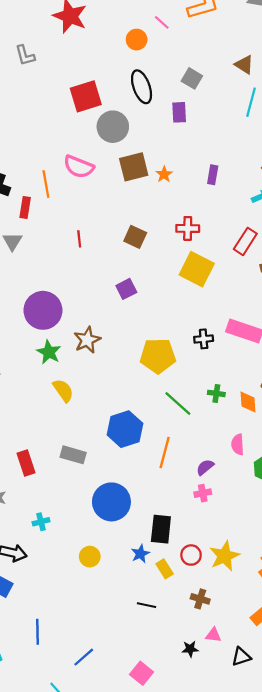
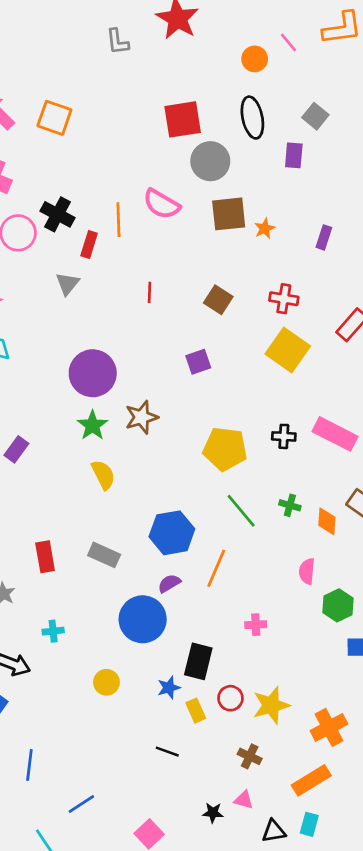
gray L-shape: (25, 55) -> (117, 42), moved
purple semicircle: (205, 467) -> (169, 583), moved
brown cross: (200, 599) -> (250, 756), moved

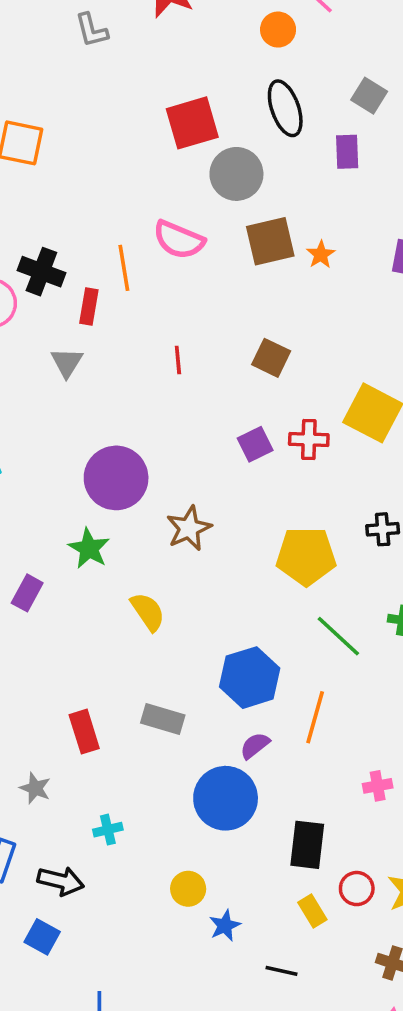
red cross: (284, 299) -> (309, 439), moved
green star: (92, 425) -> (89, 548), moved
blue star: (169, 688) -> (225, 926), moved

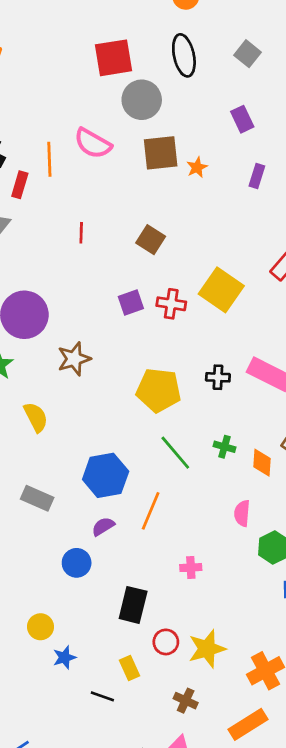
purple rectangle: (347, 152) -> (242, 119), moved, turned -30
blue circle: (226, 798) -> (77, 563), size x0.6
yellow rectangle: (312, 911) -> (129, 668), moved

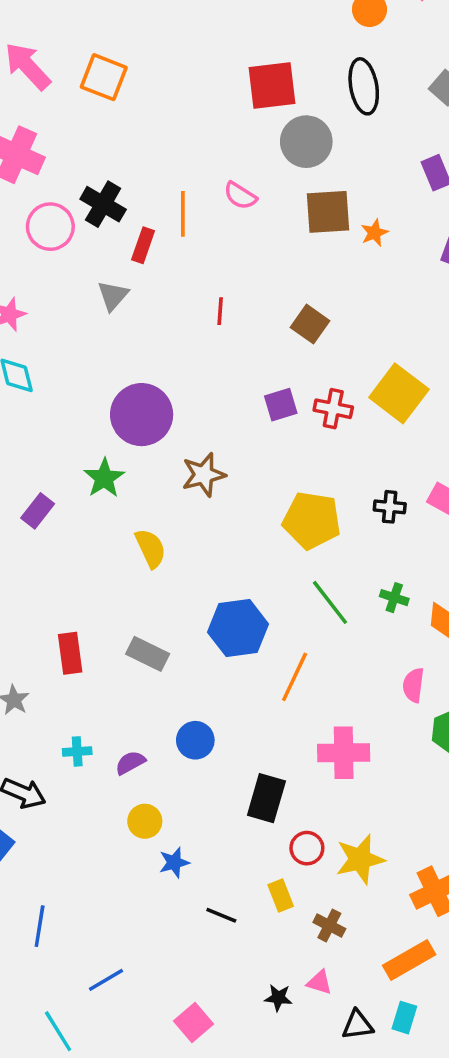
pink semicircle: (93, 143) -> (240, 196), size x0.7
purple semicircle: (103, 526) -> (130, 763), moved
pink cross: (191, 568) -> (344, 753), size x1.8
yellow rectangle: (129, 668) -> (281, 896), moved

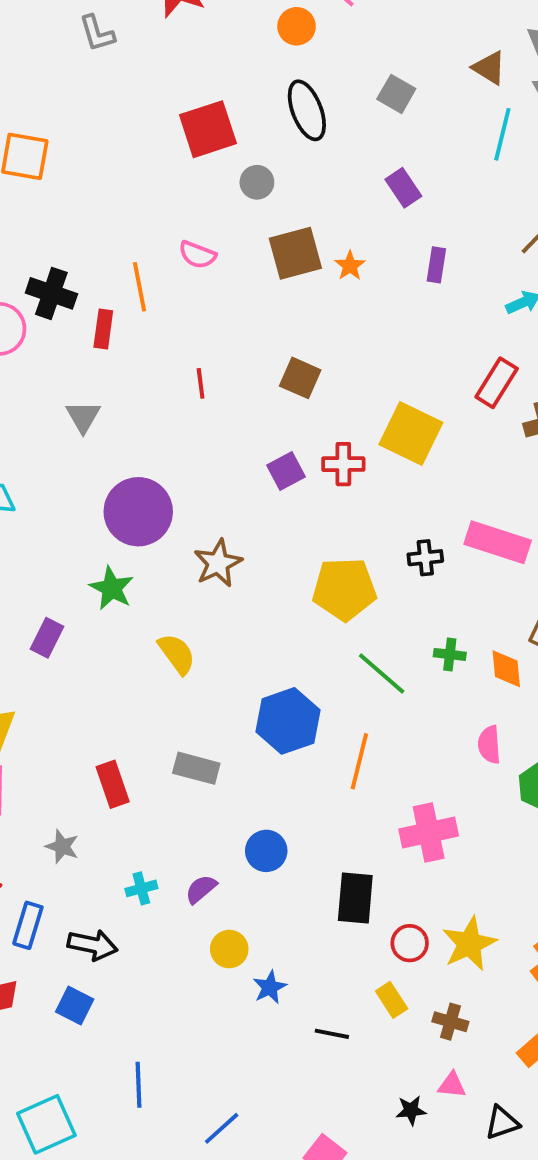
gray circle: (306, 142) -> (257, 182), size x0.6
gray triangle: (113, 296) -> (83, 417), moved

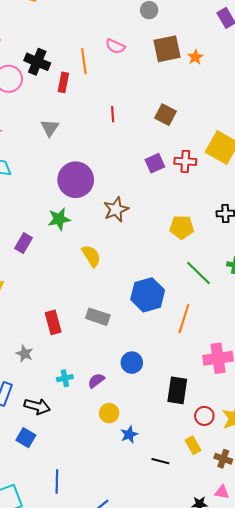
green star: (112, 588) -> (59, 219), turned 30
yellow pentagon: (344, 589) -> (182, 227), size x0.7

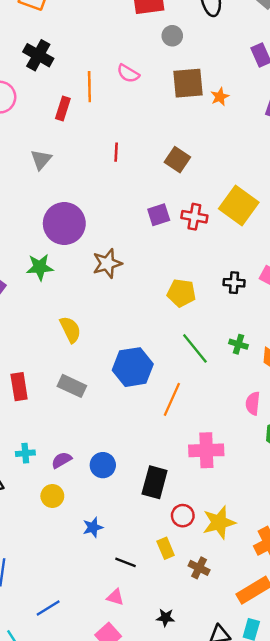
black cross: (37, 62) -> (38, 55), moved
yellow semicircle: (91, 256) -> (70, 330), moved
blue circle: (132, 363) -> (103, 465), moved
yellow circle: (109, 413) -> (52, 496), moved
pink triangle: (222, 492) -> (115, 597), moved

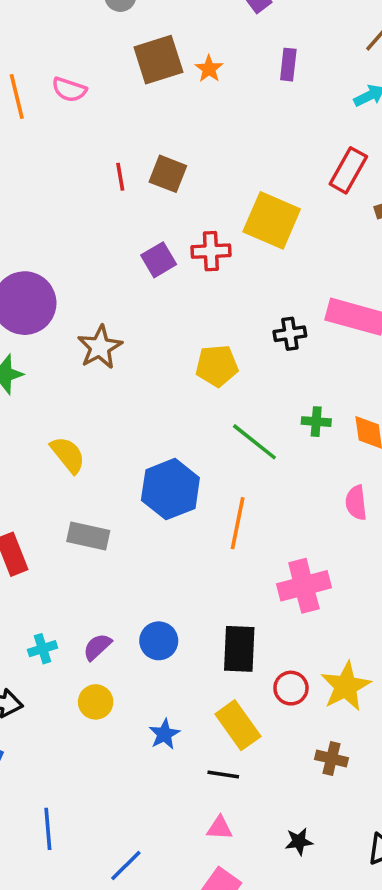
pink semicircle: (128, 73) -> (69, 90), moved
red line: (116, 152) -> (120, 177), moved
yellow rectangle: (166, 548) -> (238, 725), moved, size x1.5

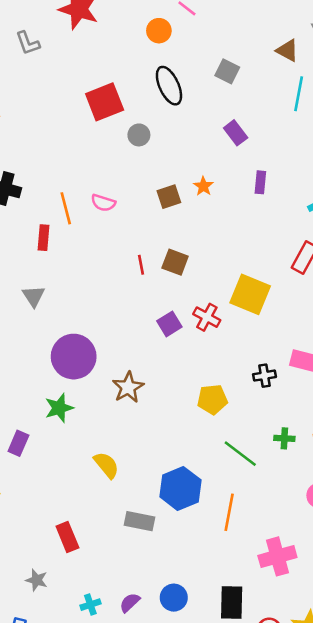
brown square: (158, 60) -> (169, 197), moved, size x0.7
red cross: (211, 251) -> (207, 317), turned 32
gray rectangle: (88, 536) -> (140, 521), moved

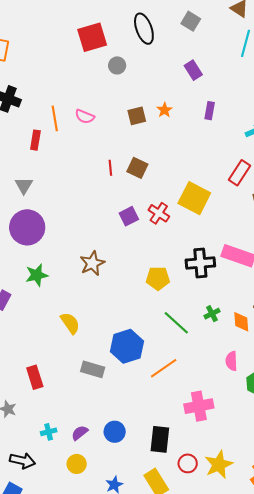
purple circle: (74, 357) -> (27, 227), moved
black cross: (264, 376) -> (200, 263), size x1.6
green cross: (284, 438) -> (212, 314), turned -35
orange line: (229, 512) -> (164, 368), turned 40

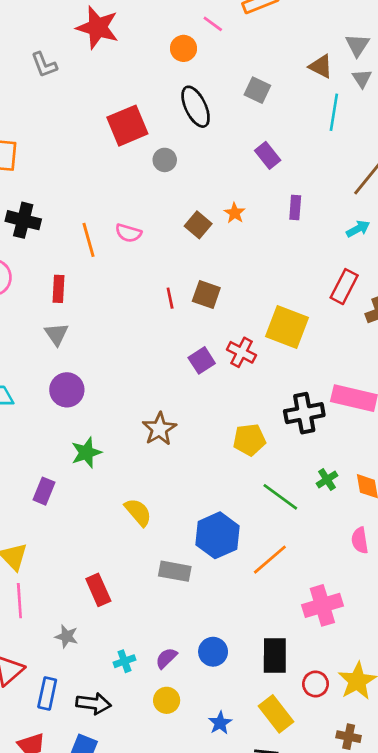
brown square: (137, 116) -> (198, 225), turned -30
red rectangle: (35, 140) -> (58, 289), moved
purple circle: (27, 227) -> (67, 390), size x0.7

